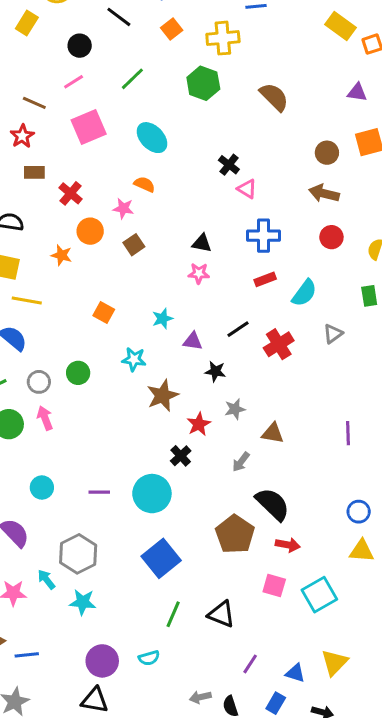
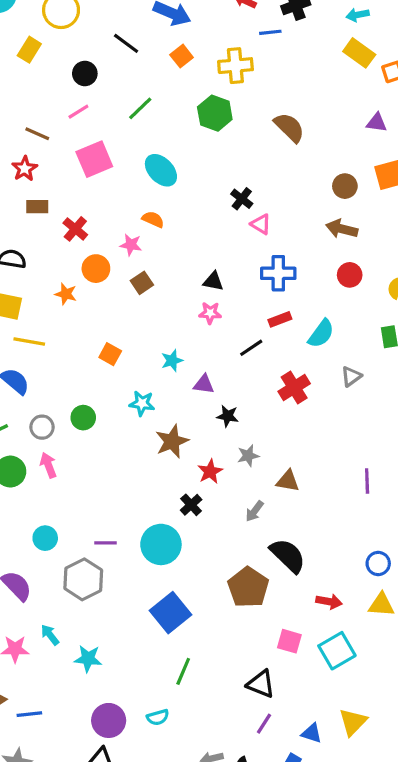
black line: (238, 329) -> (251, 348), moved
red arrow: (288, 545) -> (329, 602), moved
gray hexagon: (78, 554) -> (83, 579), moved
black triangle: (221, 614) -> (261, 684), moved

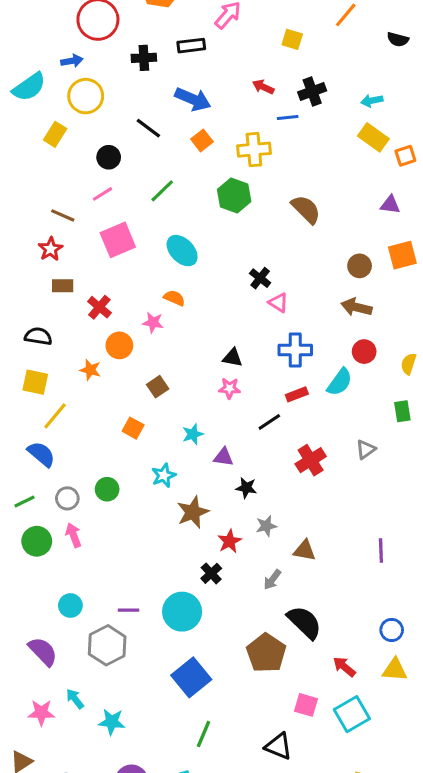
brown square: (142, 283) -> (158, 387), moved
cyan semicircle: (321, 334) -> (340, 382), moved
yellow line: (29, 341) -> (55, 416), turned -60
cyan star: (142, 403) -> (164, 475), turned -30
red arrow: (329, 602) -> (344, 667), turned -150

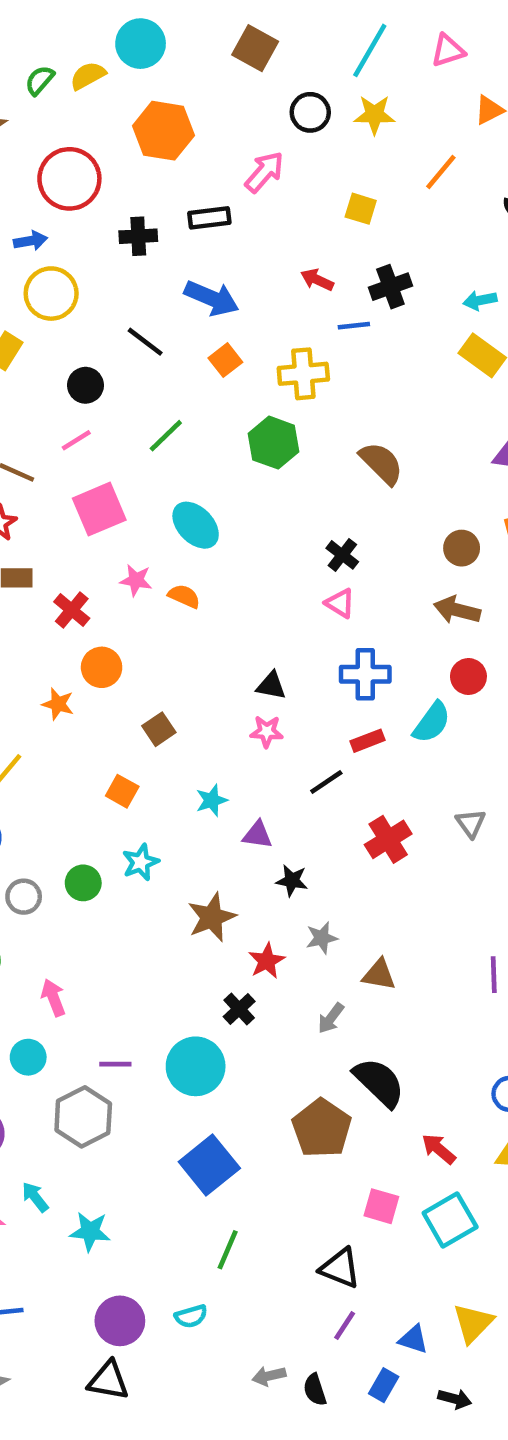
black cross: (260, 278) -> (342, 555), moved
pink star: (153, 322) -> (136, 580), moved
gray triangle: (366, 449) -> (471, 823), turned -30
cyan star: (164, 475) -> (141, 862), moved
pink arrow: (73, 535) -> (53, 998), moved

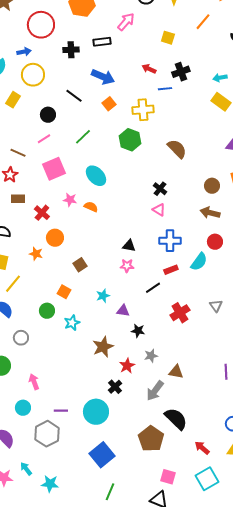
green circle: (83, 883) -> (47, 311), moved
gray arrow: (331, 1018) -> (155, 391), size x1.5
pink square: (381, 1206) -> (168, 477), moved

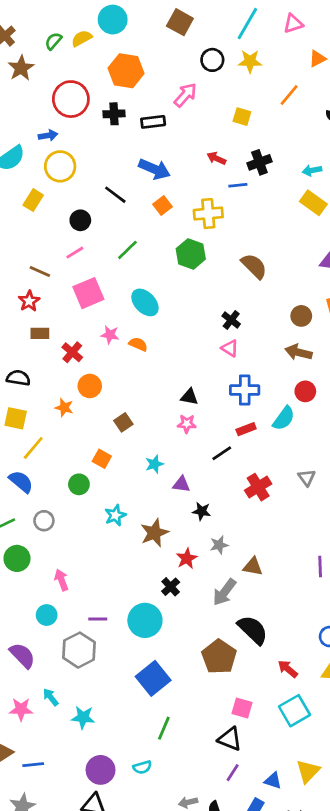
black cross: (71, 50) -> (114, 114), moved
cyan star: (72, 323) -> (115, 515), moved

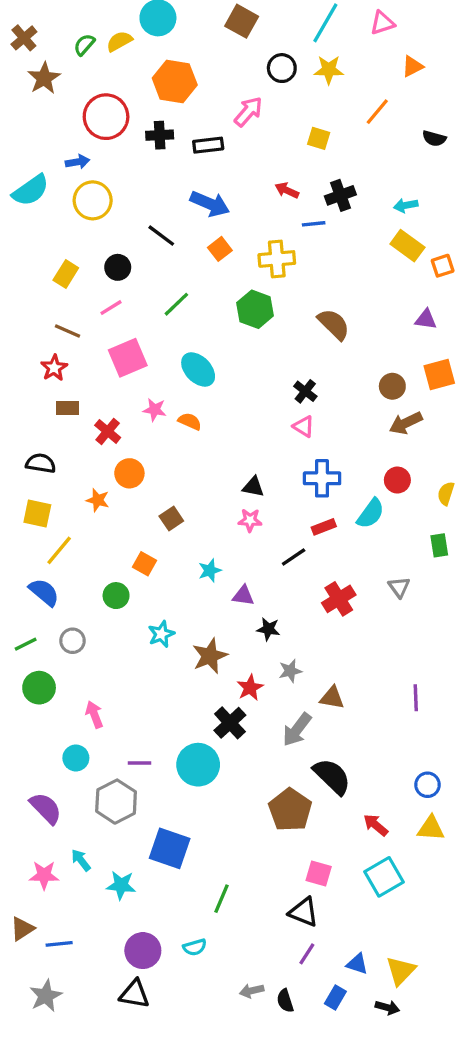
yellow rectangle: (33, 200) -> (66, 274), moved
brown arrow: (299, 352) -> (406, 423), moved, turned -40
black cross: (171, 587) -> (230, 723), size x1.4
blue square: (153, 678) -> (170, 848), moved, turned -32
yellow triangle: (308, 771) -> (401, 971), moved

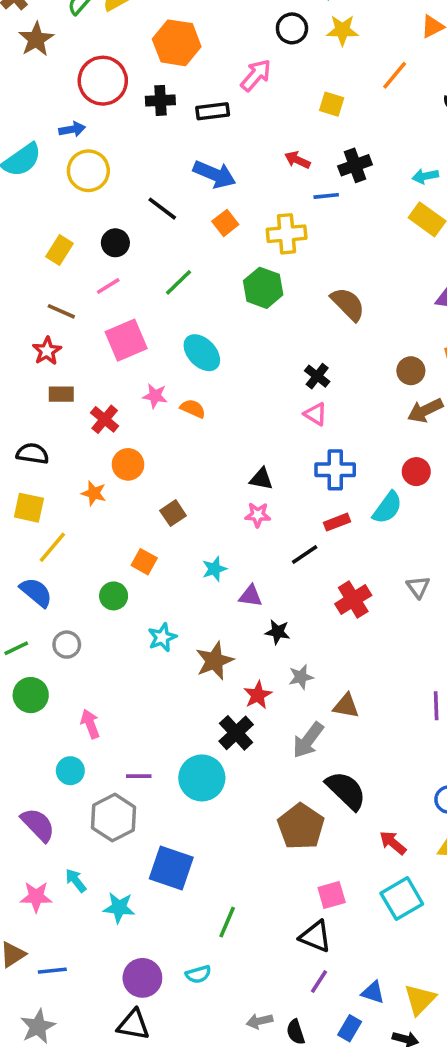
pink square: (319, 874) -> (332, 895), turned -32

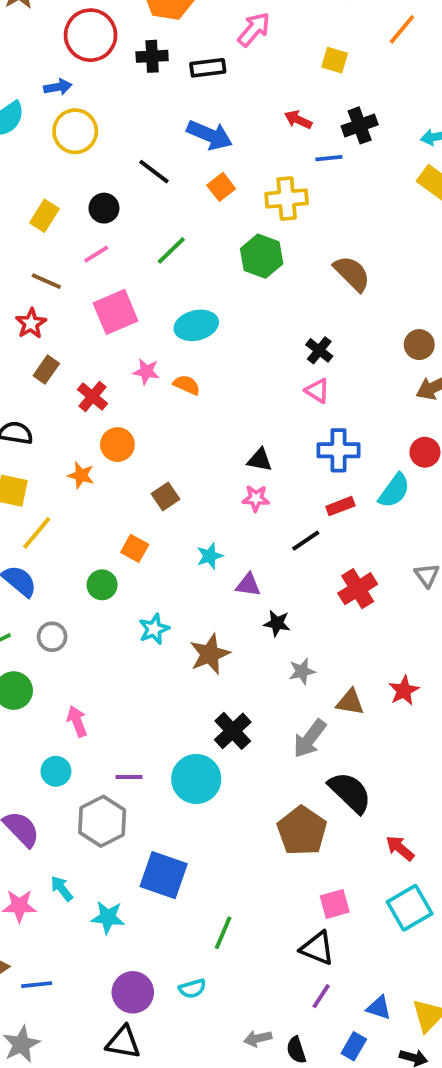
cyan ellipse: (202, 353) -> (196, 325), turned -60
brown rectangle: (61, 394) -> (46, 370), turned -55
red star: (258, 695) -> (404, 691), moved

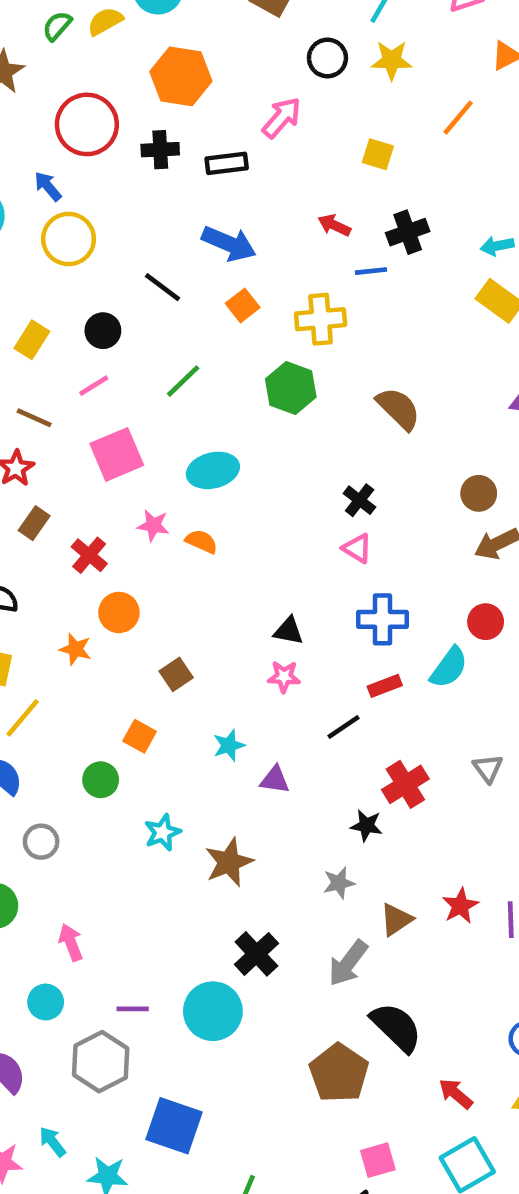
blue arrow: (58, 87) -> (48, 186), turned -120
black star: (277, 623) -> (366, 826), moved
brown triangle: (350, 702) -> (396, 920), turned -44

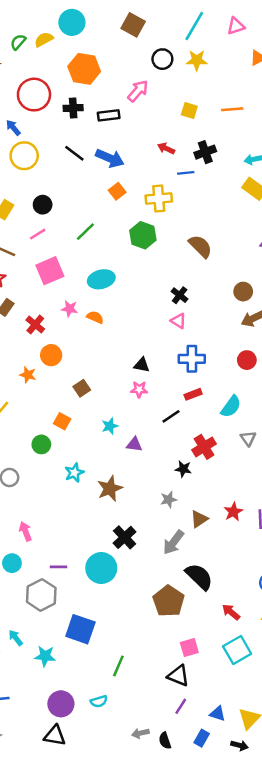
orange line: (458, 118) -> (232, 109), moved, turned 45
black line: (162, 287) -> (74, 153), moved
cyan semicircle: (449, 667) -> (231, 407), moved

